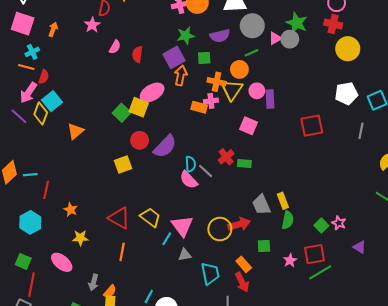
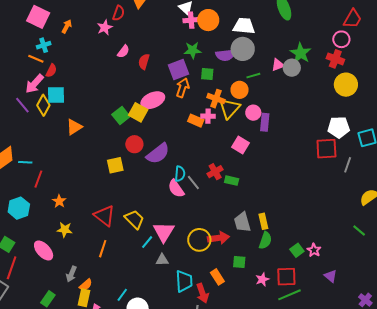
gray circle: (252, 26) -> (243, 49), moved
cyan square: (52, 101) -> (56, 95), turned 30
red square: (312, 126) -> (326, 149), moved
red arrow: (242, 282) -> (202, 293), moved

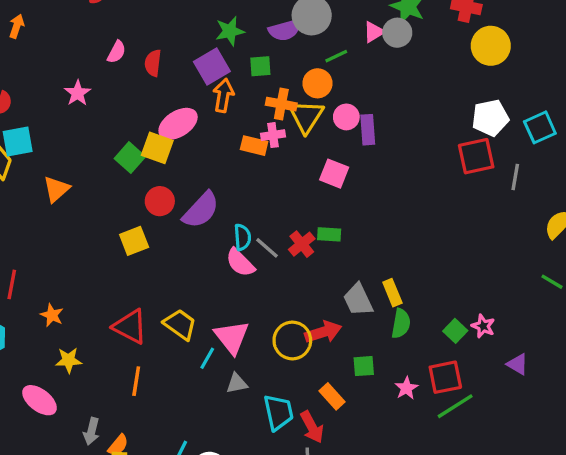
pink star: (105, 27) -> (78, 93), moved
red cross: (215, 172) -> (302, 244), moved

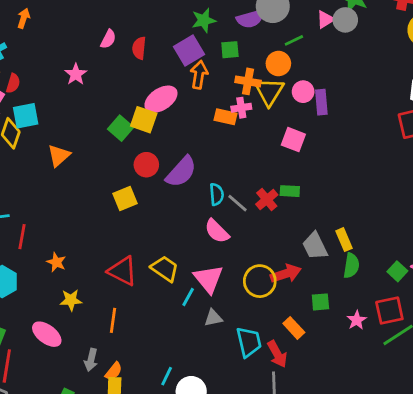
pink semicircle: (240, 263) -> (217, 231), moved
orange line: (136, 381) -> (113, 320), moved

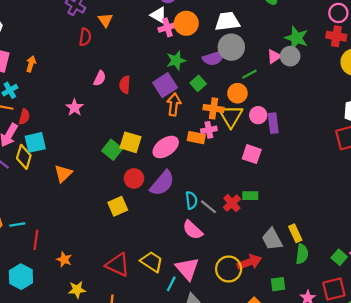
green square: (230, 50) -> (198, 83), turned -35
pink ellipse: (161, 99) -> (166, 147), moved

